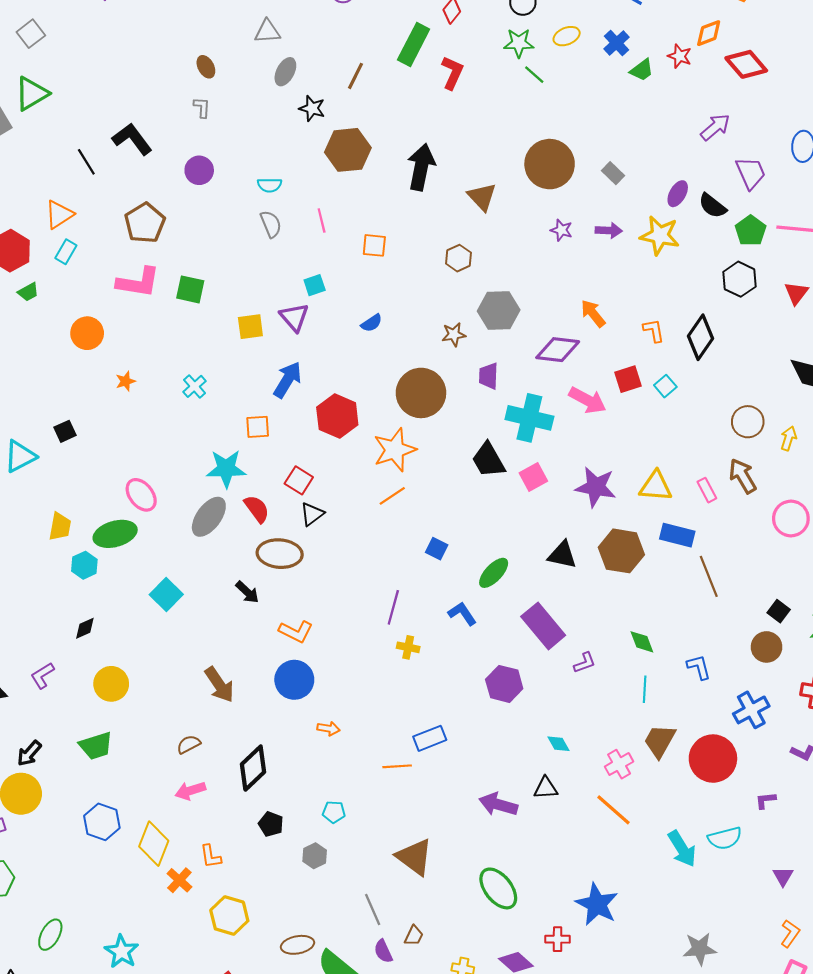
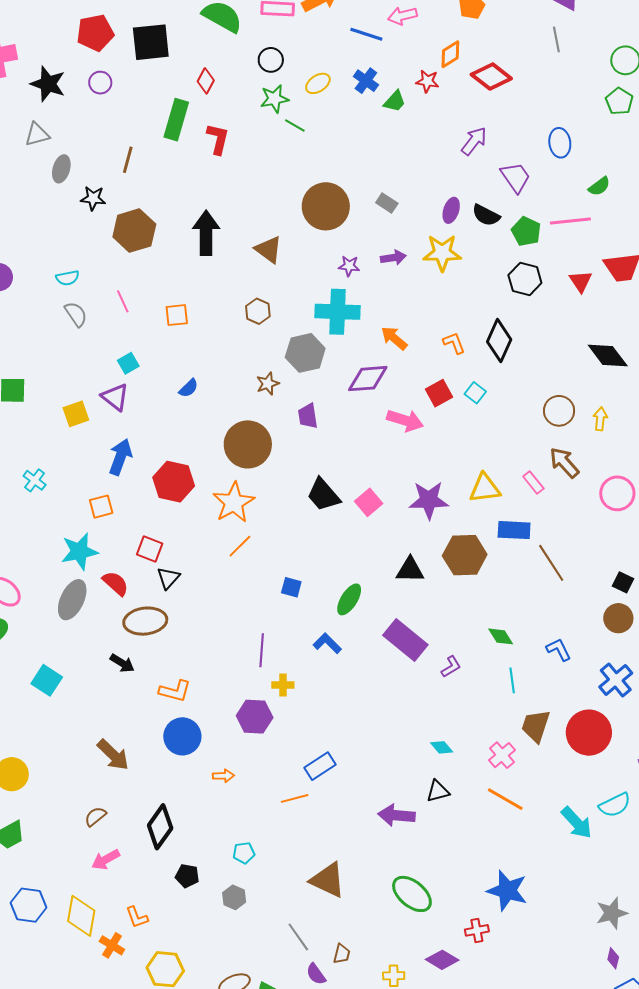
cyan cross: (529, 418) -> (338, 312), moved
purple hexagon: (504, 684) -> (255, 717), moved

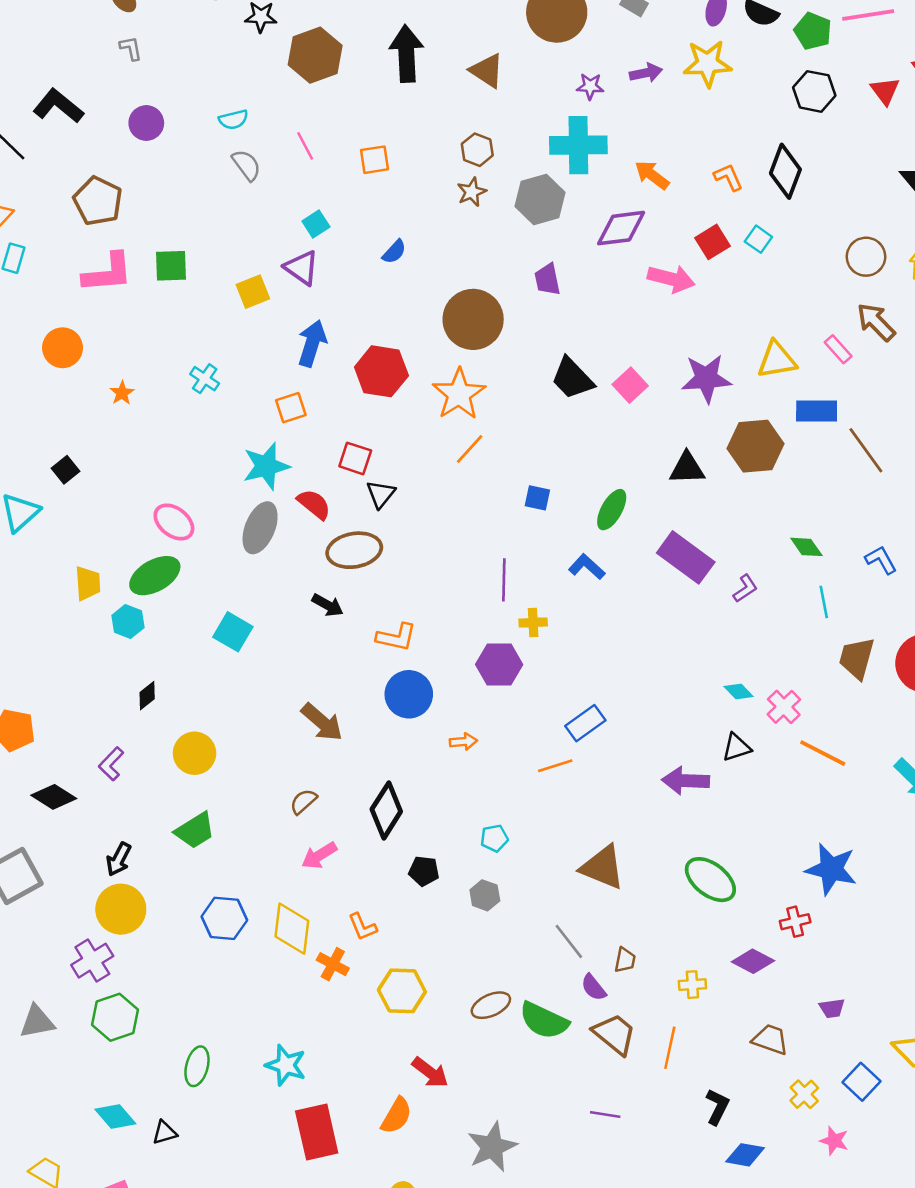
brown star: (268, 384) -> (472, 192), moved
pink cross: (502, 755) -> (784, 707), moved

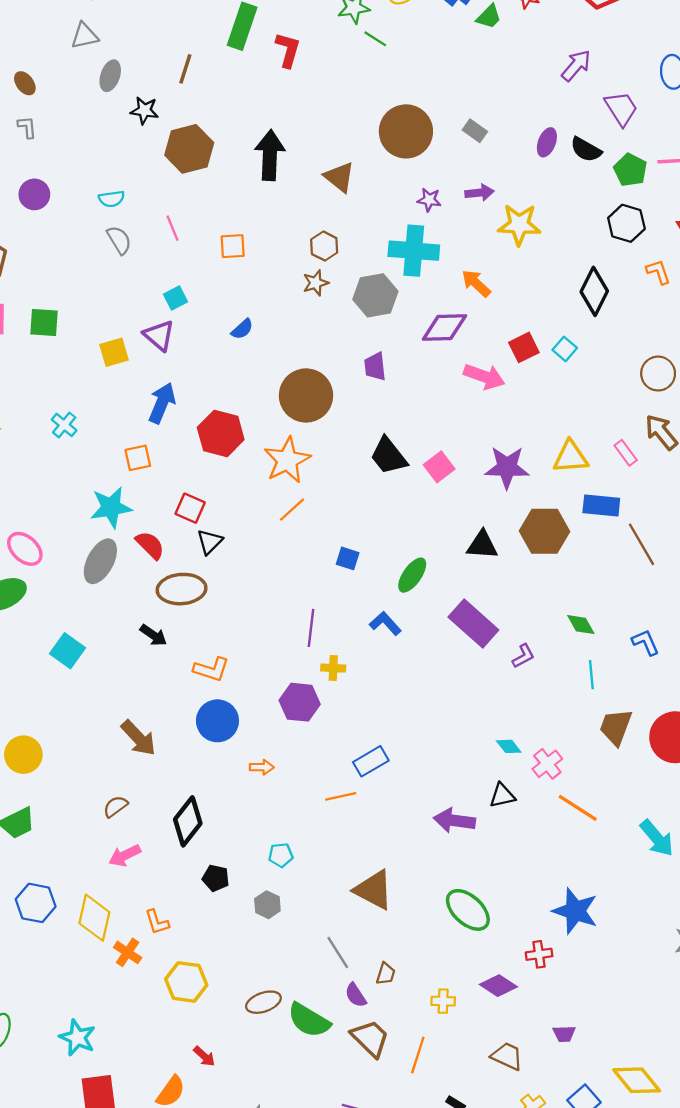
yellow star: (707, 63) -> (519, 225), moved
orange L-shape: (728, 177) -> (658, 272), moved
red arrow: (430, 1072) -> (204, 1056), size x0.7

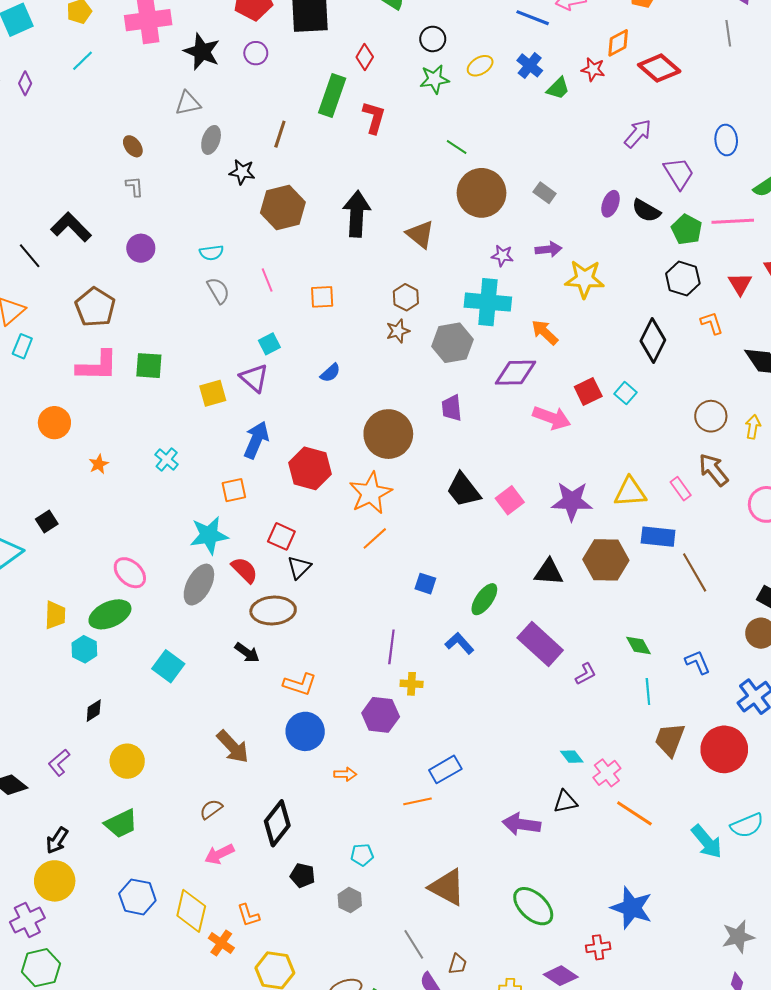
green line: (375, 39) -> (457, 147), moved

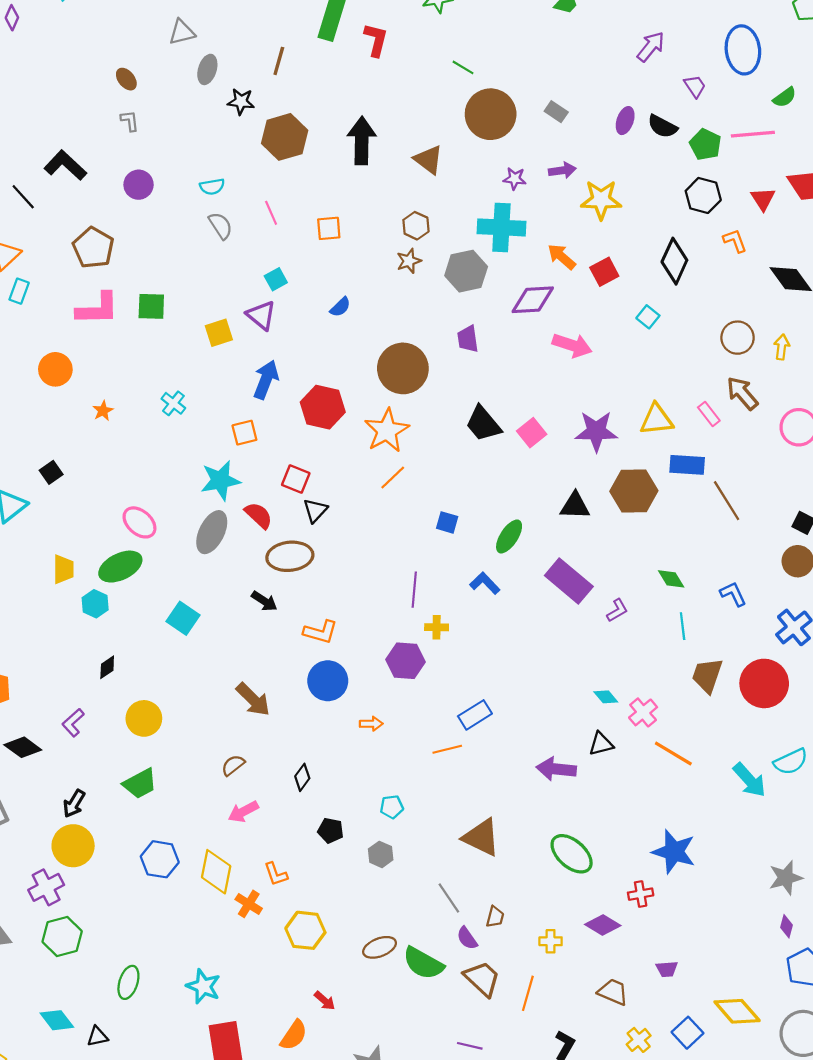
blue ellipse: (726, 140) -> (743, 50), size x1.5
purple trapezoid: (679, 173) -> (695, 86), size x0.7
red square: (588, 391) -> (604, 272), moved
black diamond: (277, 823) -> (302, 777), size x0.6

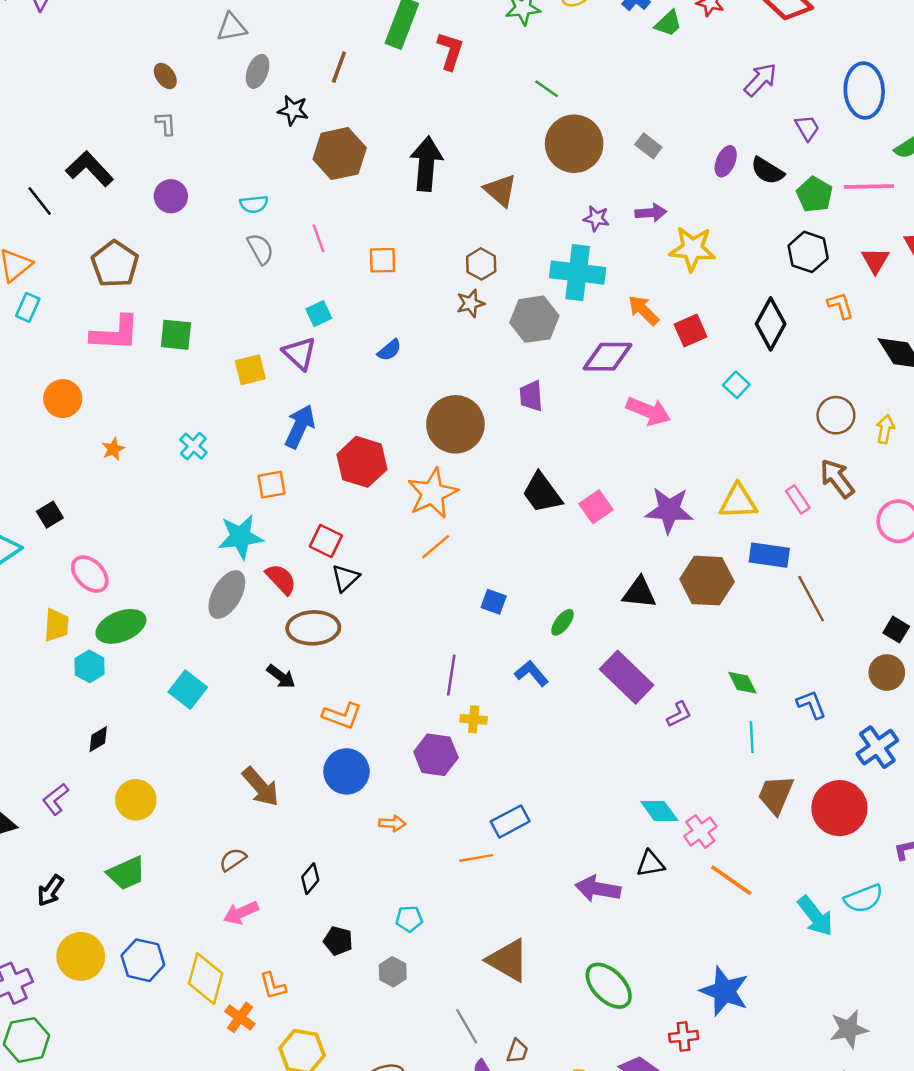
pink ellipse: (139, 522) -> (90, 574), moved
green ellipse: (509, 536) -> (562, 622), size x0.7
cyan diamond: (606, 697) -> (659, 811), size x1.4
yellow circle: (73, 846) -> (81, 956), moved

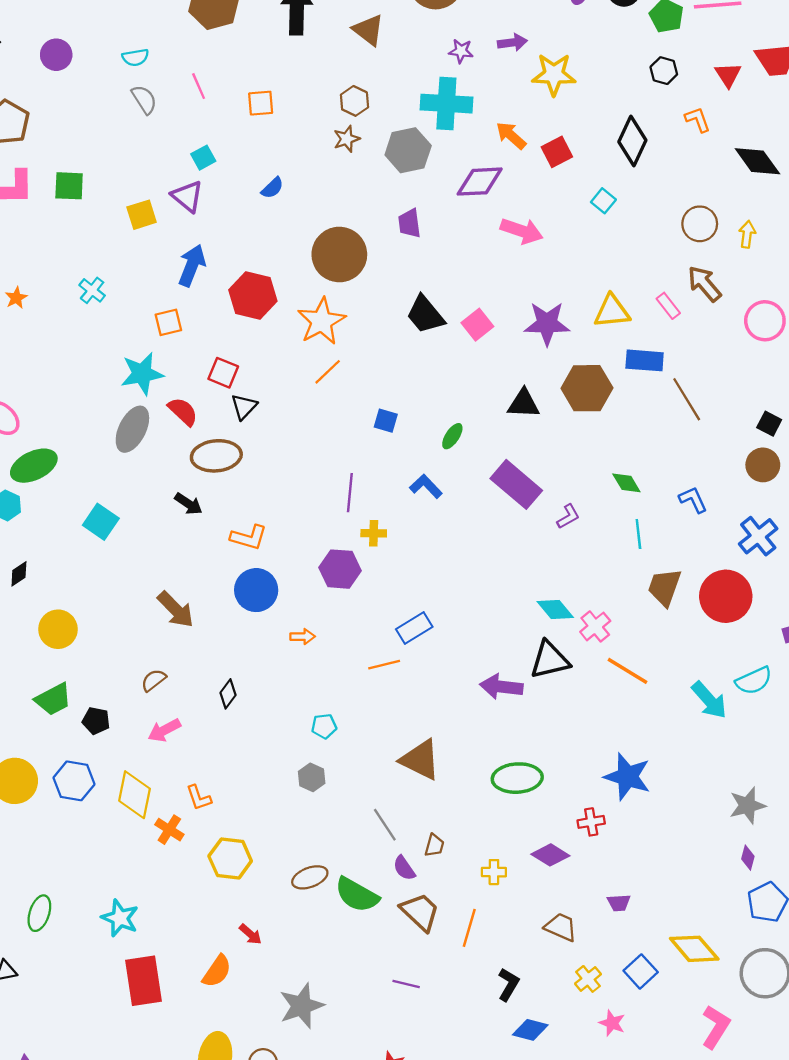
black hexagon: (808, 252) -> (664, 71), size x0.7
black triangle: (650, 864) -> (550, 660), size x1.5
black pentagon: (338, 941) -> (96, 721), moved
green ellipse: (609, 986) -> (517, 778), turned -45

